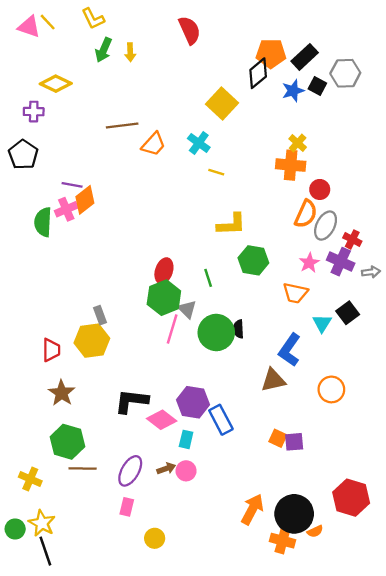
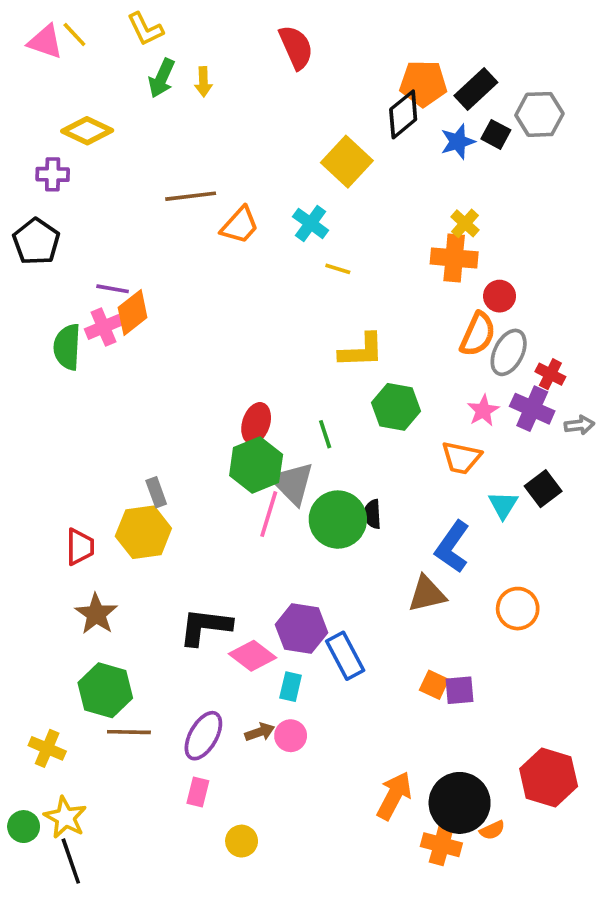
gray triangle: (187, 309) -> (292, 483), size x1.5

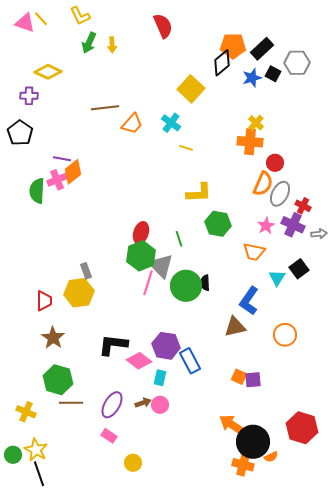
pink rectangle: (198, 792) -> (109, 436), turned -70
orange arrow: (394, 796) -> (232, 425), moved, turned -84

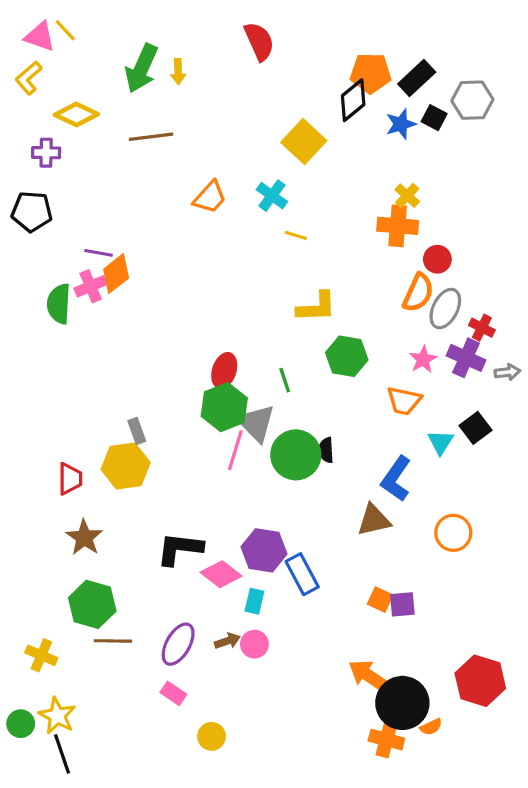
yellow L-shape: (80, 16) -> (29, 78), moved, turned 75
green arrow: (89, 43) -> (142, 68), size x1.4
brown line: (105, 108) -> (151, 137), moved
black pentagon: (20, 133) -> (32, 212), turned -30

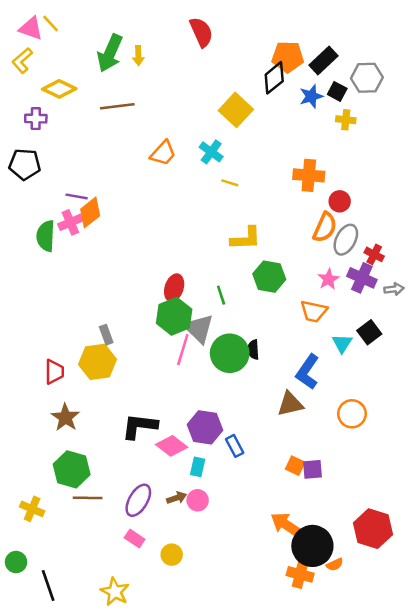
yellow cross: (407, 196) -> (346, 120), moved, turned -36
blue rectangle: (302, 574) -> (235, 446), size x0.7
yellow star: (57, 716) -> (115, 592), moved
yellow circle: (212, 736) -> (172, 555), moved

